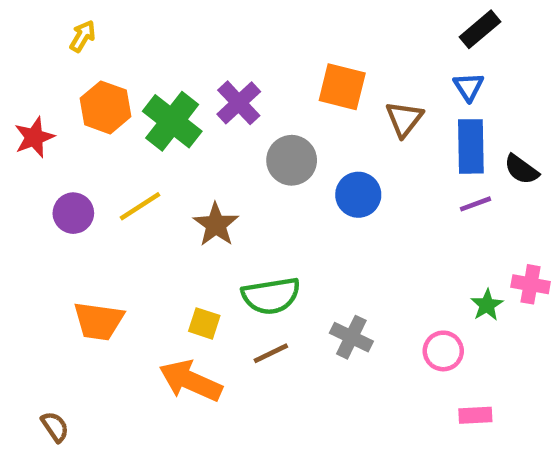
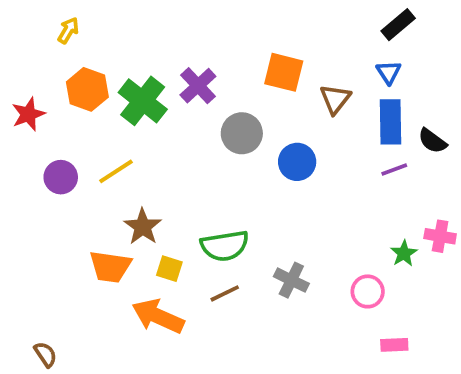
brown star: (216, 225) -> (143, 227), moved
orange trapezoid: (99, 321) -> (110, 267), moved

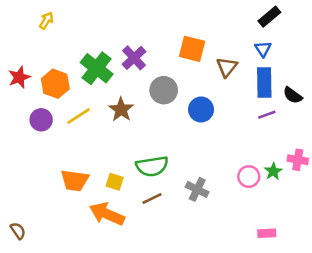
orange hexagon: (87, 89) -> (55, 84), moved
brown star: (143, 227) -> (121, 110), moved
pink circle: (368, 291) -> (249, 177), moved
brown semicircle: (45, 354) -> (18, 231), moved

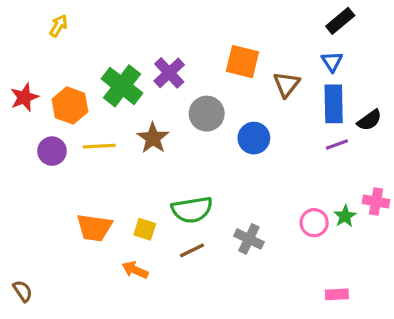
black semicircle: (293, 95) -> (369, 120), turned -72
yellow line: (79, 116) -> (99, 146), turned 30
orange arrow: (107, 214) -> (135, 270), size x0.6

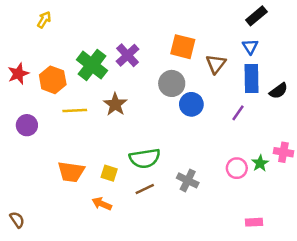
gray circle: (207, 114) -> (172, 83), moved
purple line: (337, 145) -> (238, 113), moved, turned -35
purple circle: (52, 151) -> (27, 125), moved

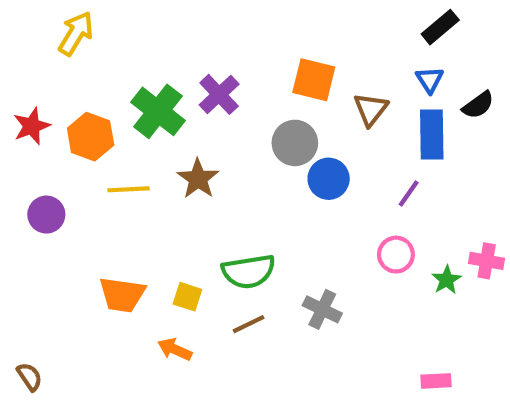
yellow arrow: (44, 20) -> (76, 33), size x1.5
black semicircle: (279, 91) -> (478, 105), moved
pink circle: (237, 168) -> (396, 255), moved

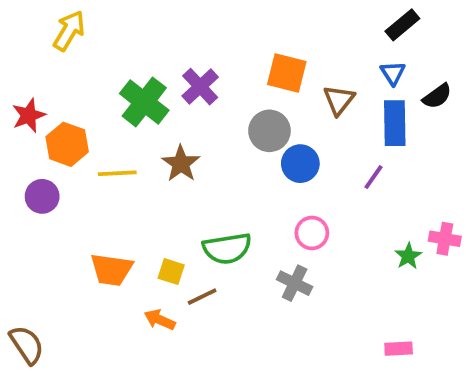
orange hexagon: (91, 137) -> (67, 144), moved
pink circle: (396, 255) -> (312, 233), moved
brown line: (249, 324) -> (202, 297), moved
brown semicircle: (29, 377) -> (27, 345), size x1.5

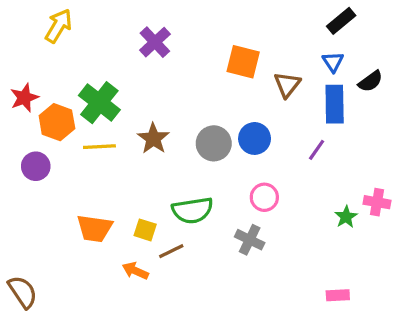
purple cross: (200, 87) -> (155, 42), moved
green cross: (144, 102) -> (99, 103), moved
gray circle: (269, 131) -> (214, 143), moved

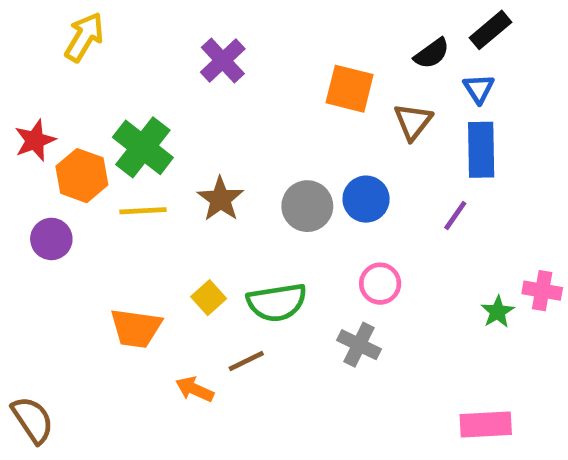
black semicircle: (370, 81) -> (432, 53), moved
yellow square: (145, 230) -> (209, 298), moved, turned 30
pink rectangle: (338, 295) -> (486, 424), size x1.5

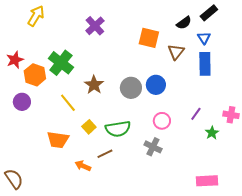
yellow line: (143, 211) -> (68, 103), moved, turned 54
purple line: (455, 215) -> (196, 114), moved
pink cross: (542, 291) -> (231, 115), moved

